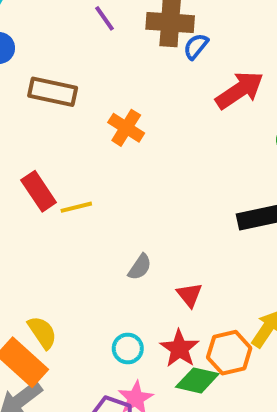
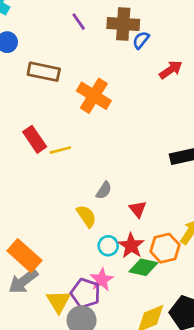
red arrow: (240, 90) -> (171, 70), size x0.7
orange cross: (126, 128) -> (94, 96), size x1.4
yellow semicircle: (42, 332) -> (86, 216), moved
cyan circle: (128, 348) -> (108, 246), moved

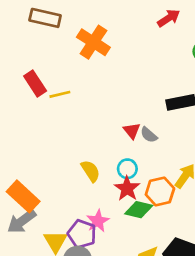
gray semicircle: (104, 190) -> (149, 135), moved, turned 96
red triangle: (138, 209) -> (132, 131), moved
yellow semicircle: (86, 216) -> (91, 171), moved
cyan circle: (108, 246) -> (127, 169), moved

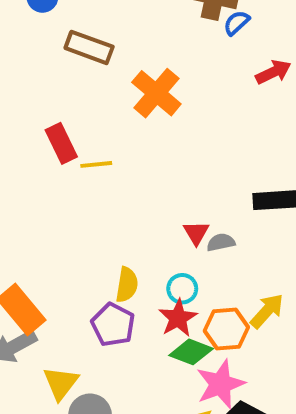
gray semicircle: (149, 135) -> (221, 242), turned 120
yellow semicircle: (91, 171) -> (127, 285), turned 35
pink star: (98, 221) -> (220, 384), moved, size x1.4
purple pentagon: (82, 234) -> (113, 325), moved

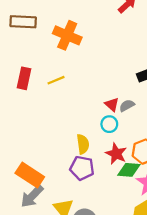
red rectangle: (61, 143) -> (24, 78), turned 55
yellow line: (96, 164) -> (56, 80), moved
cyan circle: (182, 289) -> (109, 124), moved

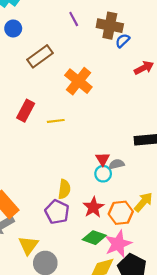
brown rectangle: (23, 22) -> (40, 56), turned -55
cyan circle: (109, 124) -> (103, 174), moved
green diamond: (129, 170) -> (94, 238), moved

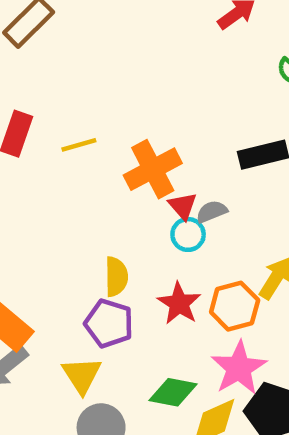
orange cross: (78, 81) -> (153, 169), moved, turned 32
green diamond: (94, 238) -> (173, 392), moved
yellow triangle: (28, 245) -> (82, 375), moved

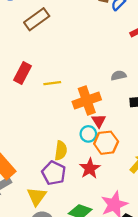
gray semicircle: (212, 212) -> (119, 76), moved
cyan circle: (188, 234) -> (88, 134), moved
orange hexagon: (235, 306) -> (106, 143), moved

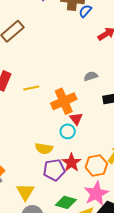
orange hexagon: (106, 143) -> (96, 166), moved
yellow semicircle: (61, 151) -> (44, 149), turned 96
purple pentagon: (54, 173) -> (54, 170), moved, turned -30

